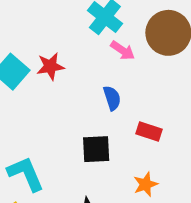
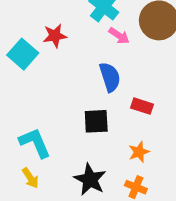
red star: (50, 66) -> (55, 36), moved
blue semicircle: (112, 98) -> (110, 77), size x1.4

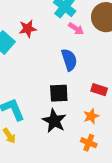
red rectangle: (142, 106) -> (99, 90), moved
black star: (90, 179) -> (54, 121), moved

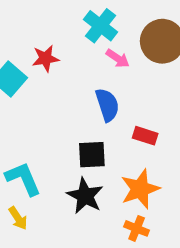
red rectangle: (99, 90) -> (145, 136), moved
orange star: (91, 116) -> (140, 189), size x1.6

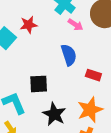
black square: (92, 155) -> (39, 84), moved

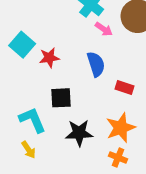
red star: (29, 25) -> (49, 58), moved
black star: (54, 114) -> (79, 133), turned -30

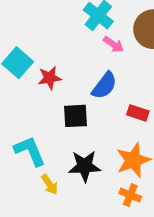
blue semicircle: (96, 64) -> (104, 86), turned 55
black square: (61, 98) -> (75, 116), moved
yellow arrow: (29, 150) -> (50, 184), moved

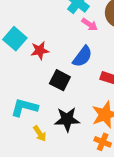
black square: (75, 116) -> (60, 80), turned 30
cyan L-shape: (30, 151) -> (24, 107), turned -52

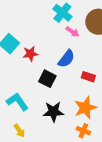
cyan L-shape: (24, 107) -> (17, 102), turned 40
yellow arrow: (40, 134) -> (19, 131), moved

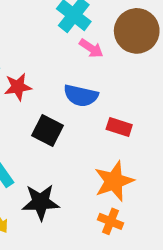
blue semicircle: (66, 59) -> (81, 96), turned 66
black star: (53, 112) -> (41, 202), moved

